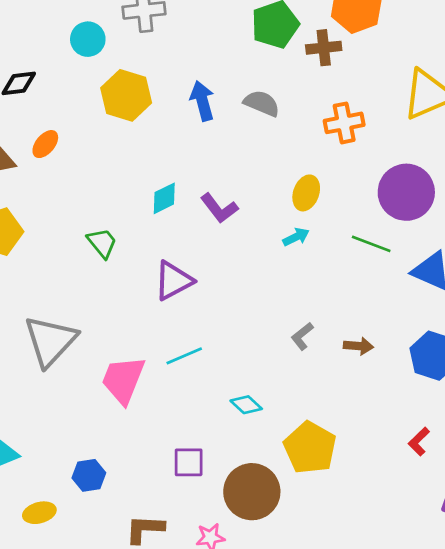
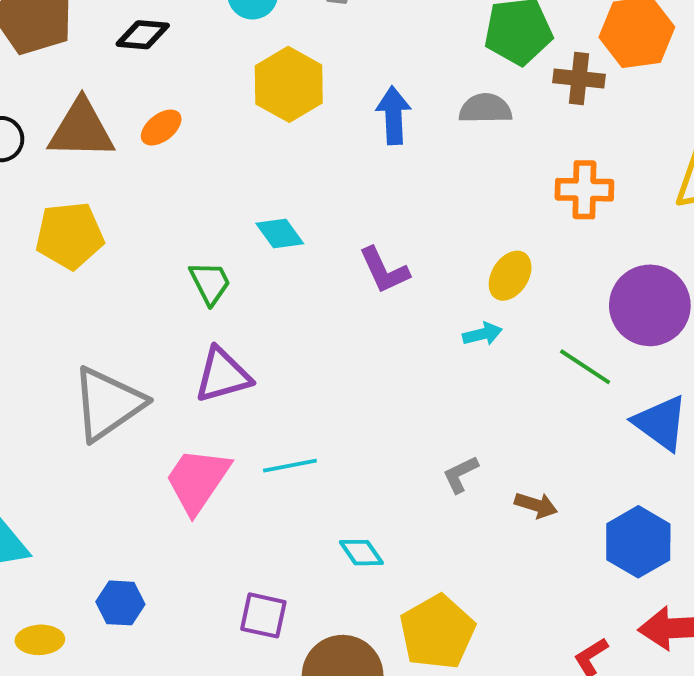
gray semicircle: (262, 103) -> (485, 109), moved, turned -36
cyan diamond: (164, 198) -> (280, 233), moved, turned 68
purple triangle: (173, 281) -> (223, 375), moved

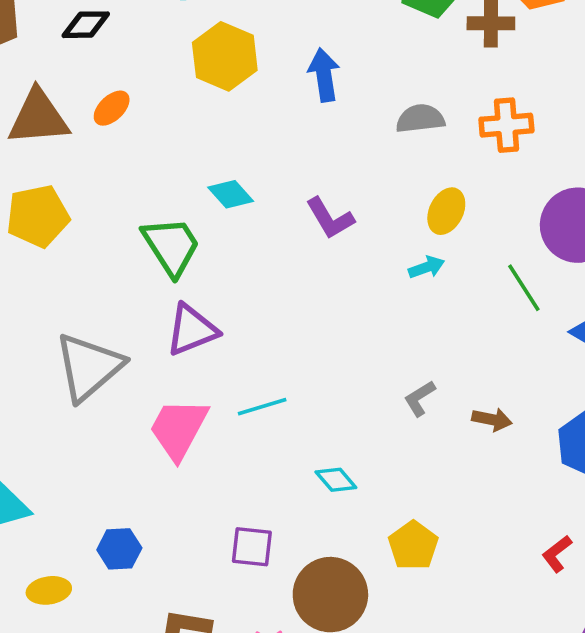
gray semicircle: (485, 109) -> (420, 119), moved
green trapezoid: (210, 283) -> (171, 246), size x1.5
green line: (585, 367) -> (524, 288), turned 30
yellow pentagon: (437, 632) -> (413, 546), size x0.7

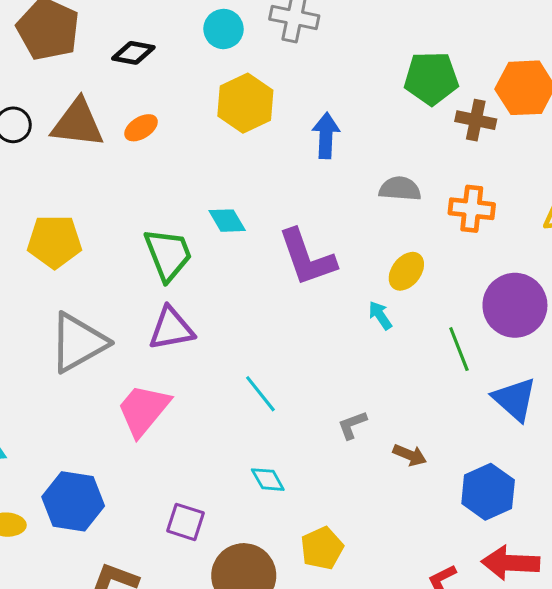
yellow pentagon: (38, 216) -> (54, 241), moved
purple L-shape: (330, 218) -> (307, 258), size x1.5
cyan arrow: (426, 267) -> (380, 315), turned -116
cyan line: (262, 407) -> (260, 394), moved, turned 57
blue hexagon: (119, 549) -> (73, 501), size x1.6

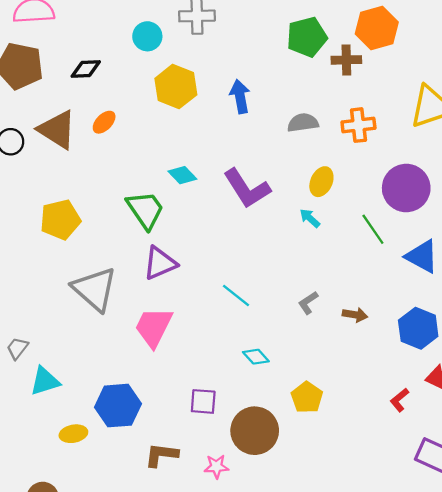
brown triangle: (78, 123) -> (57, 130), turned 39
gray triangle: (78, 343) -> (95, 289), turned -36

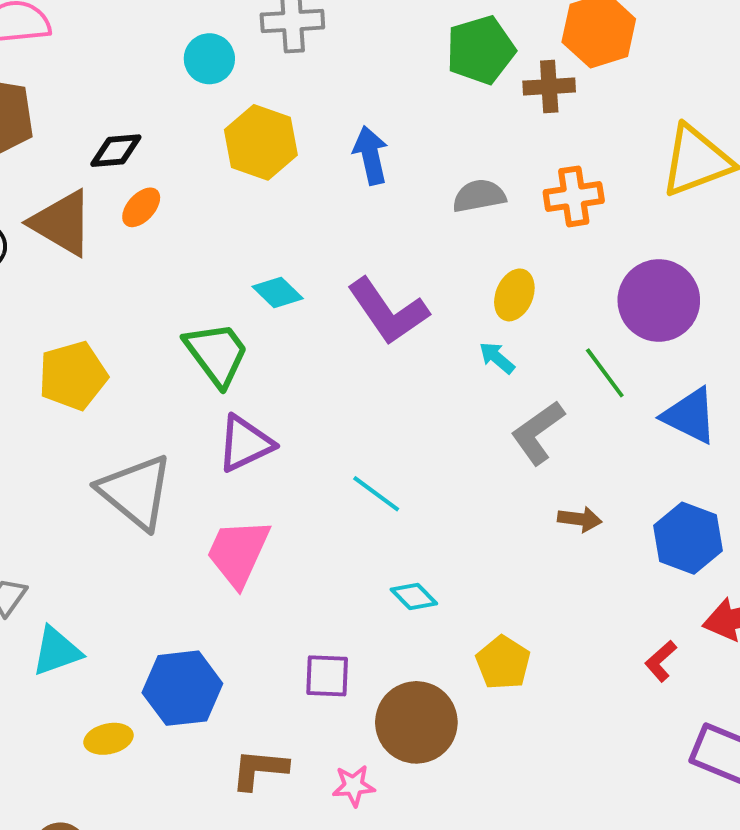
black diamond: (86, 69) -> (116, 151), moved
gray L-shape: (308, 303) -> (538, 433), moved, size x1.6

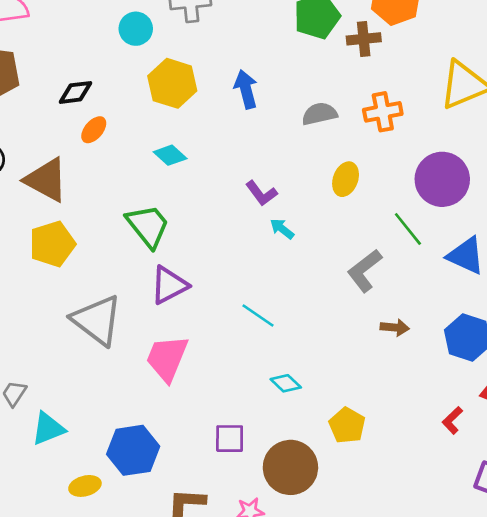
brown triangle: (62, 223) -> (46, 180), moved
cyan diamond: (278, 293) -> (170, 155), moved
purple L-shape: (388, 311) -> (261, 193), size x0.6
cyan arrow: (497, 358) -> (282, 229), moved

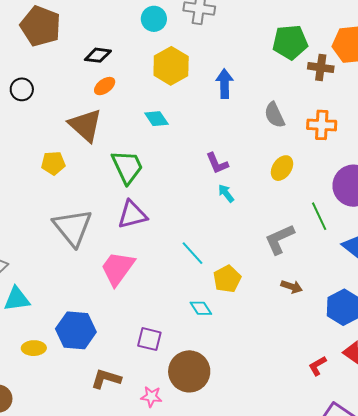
gray semicircle: (319, 114) -> (274, 115), turned -116
brown triangle: (46, 180) -> (85, 125), moved
yellow pentagon: (52, 244) -> (53, 163), size x0.7
yellow pentagon: (347, 425) -> (227, 279), moved

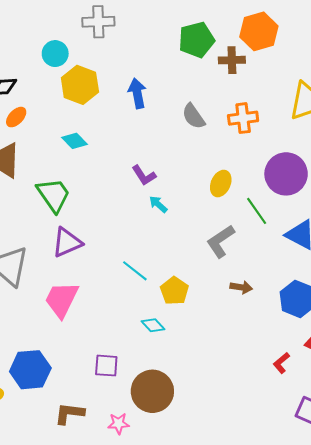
cyan circle: (154, 19) -> (55, 54), moved
yellow ellipse: (282, 168) -> (221, 184), moved

